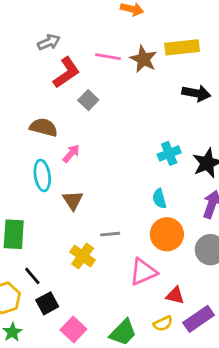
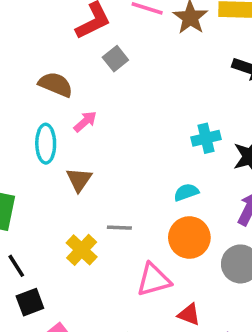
cyan semicircle: (159, 199) -> (186, 192), turned 78

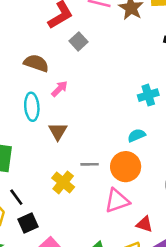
orange circle: (189, 238) -> (126, 167), moved

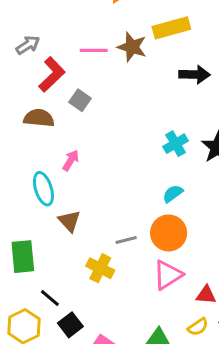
brown semicircle: (36, 63) -> (39, 118), moved
brown triangle: (58, 131) -> (69, 221), moved

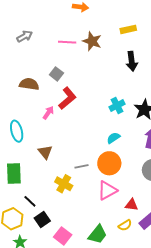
yellow rectangle: (171, 28) -> (128, 29), moved, size x0.7
red L-shape: (52, 74) -> (67, 98), moved
black arrow: (195, 74) -> (132, 61), turned 78
cyan ellipse: (43, 189) -> (17, 131), moved

